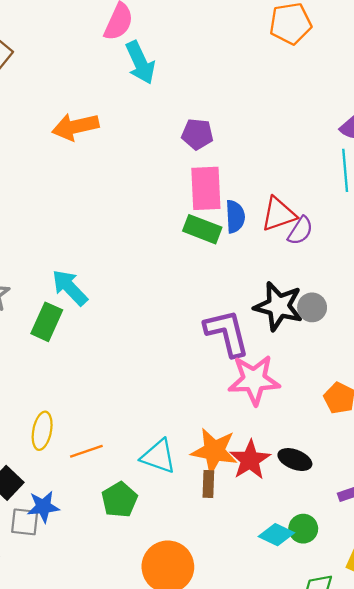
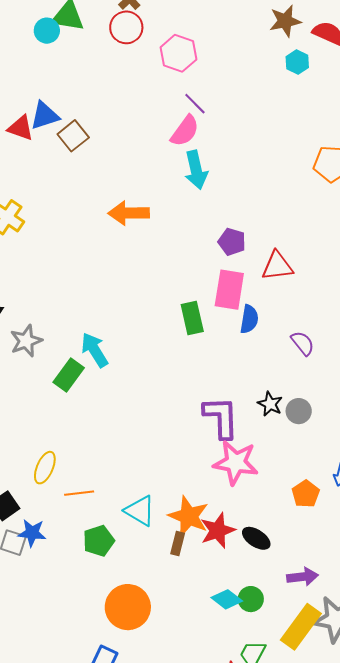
red triangle: (279, 214) -> (277, 266), moved
green rectangle: (202, 229) -> (192, 318), moved, turned 44
purple semicircle: (300, 231) -> (303, 343), turned -84
black star: (278, 306) -> (270, 404), size x0.6

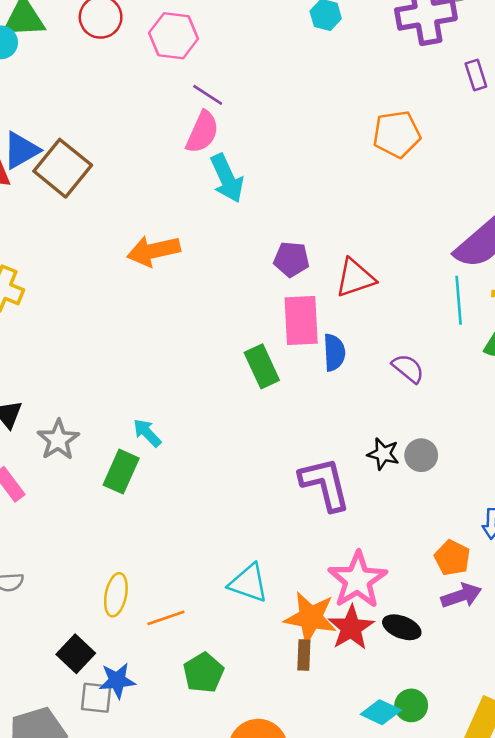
brown square: (73, 136) -> (63, 168), size x1.4
cyan arrow: (95, 350) -> (147, 433), size x0.7
pink star: (236, 463) -> (357, 580), moved, turned -30
cyan triangle: (140, 511) -> (248, 583), moved
purple arrow: (303, 577) -> (461, 596), moved

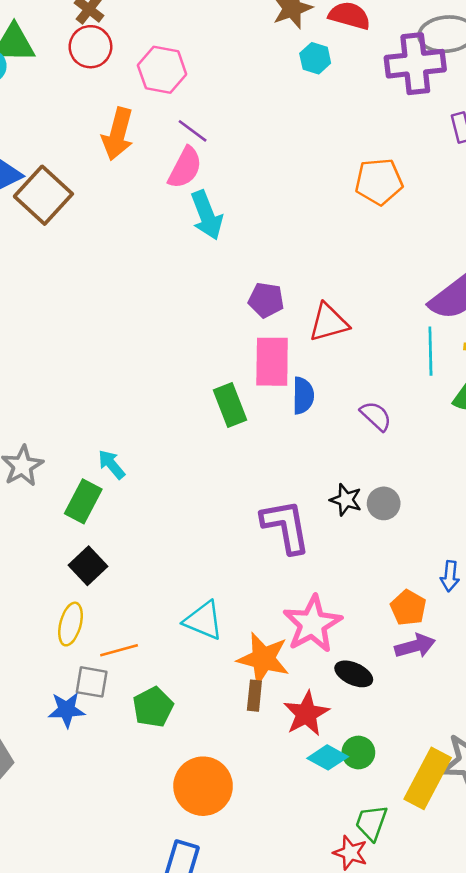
orange arrow: (153, 251) -> (118, 134), moved, turned -66
red star: (351, 628) -> (306, 714), moved
black square: (76, 654) -> (88, 566), moved
gray square: (96, 698) -> (92, 682), moved

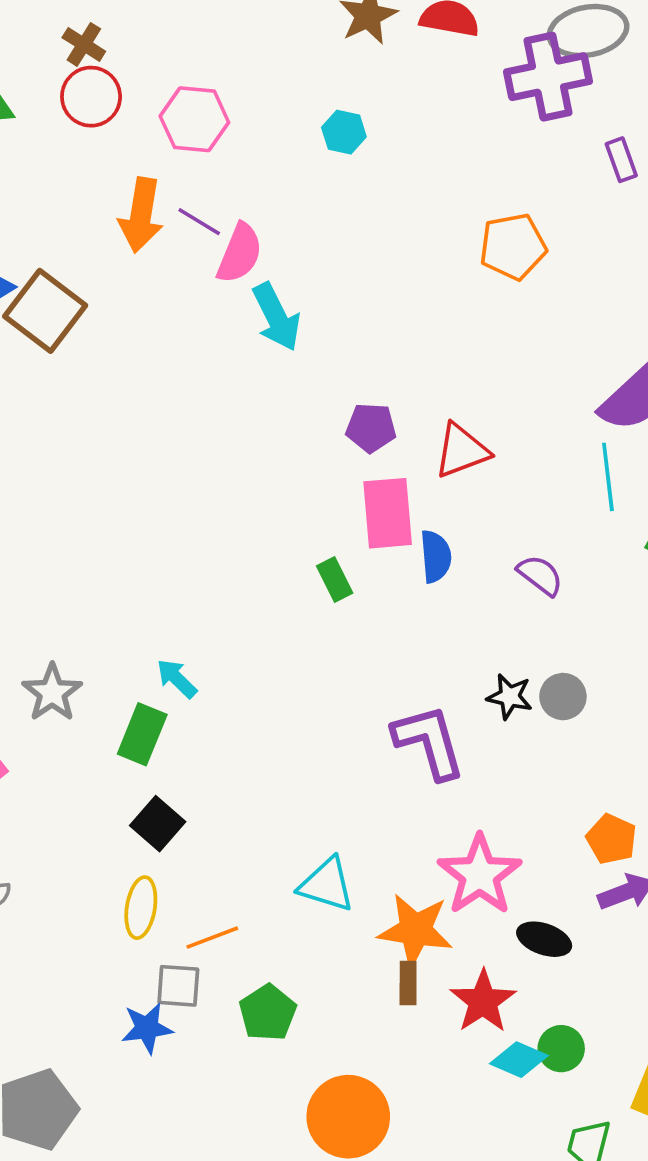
cyan hexagon: (315, 58) -> (344, 132), moved
purple line: (193, 131) -> (199, 222), moved
green rectangle: (230, 405) -> (335, 579), size x0.7

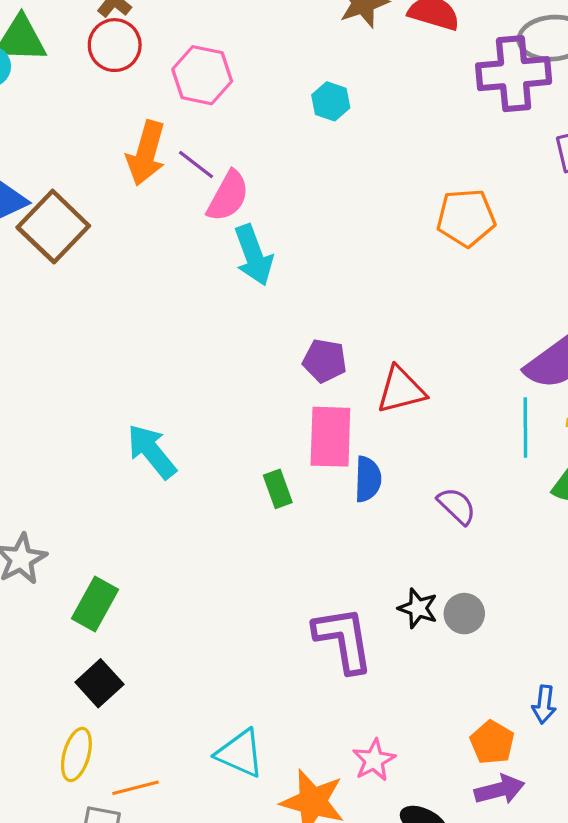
cyan arrow: (177, 679) -> (152, 451), moved, size x1.5
pink star: (480, 875) -> (374, 760), size x0.6

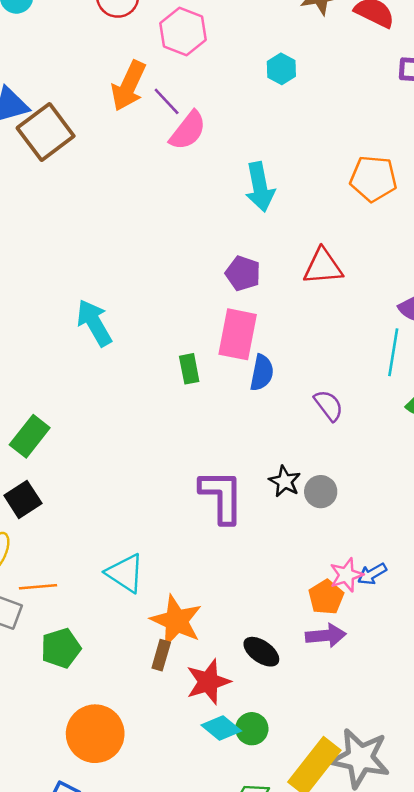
cyan arrow: (254, 255) -> (260, 187), moved
red triangle: (401, 390) -> (323, 267), moved
blue arrow: (544, 704) -> (372, 574), turned 44
pink star: (374, 760) -> (346, 575), moved

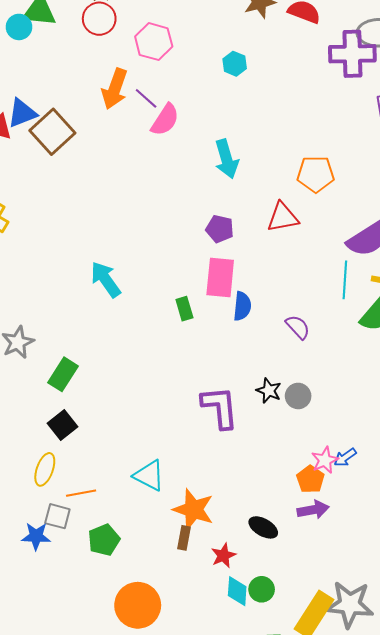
orange pentagon: (373, 179) -> (316, 174), moved
red star: (208, 682) -> (223, 555), size x0.7
cyan diamond: (221, 728) -> (237, 591), turned 60

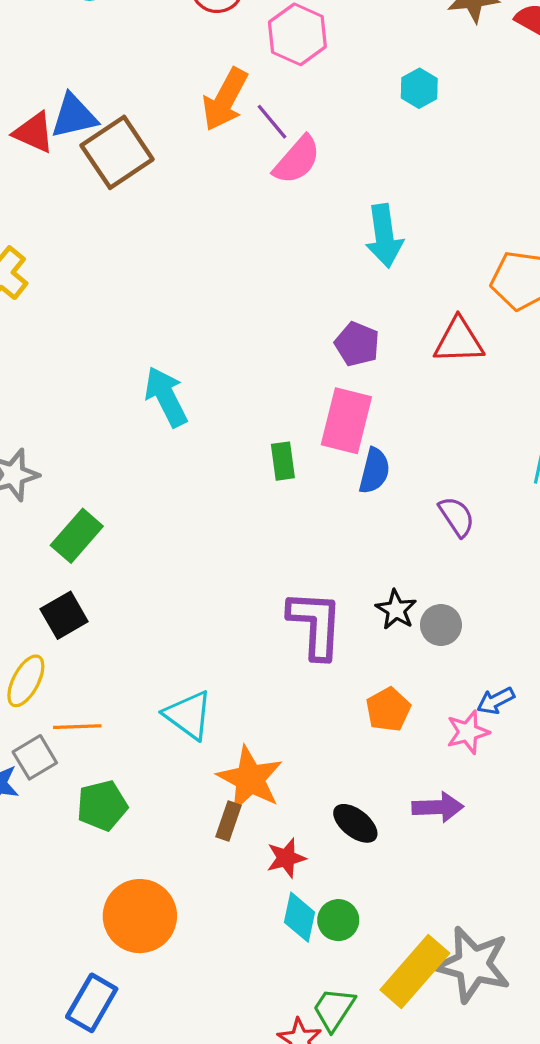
blue arrow: (345, 457) -> (496, 701), moved
orange pentagon: (310, 479) -> (388, 710), moved
gray square: (57, 516) -> (35, 757), turned 36

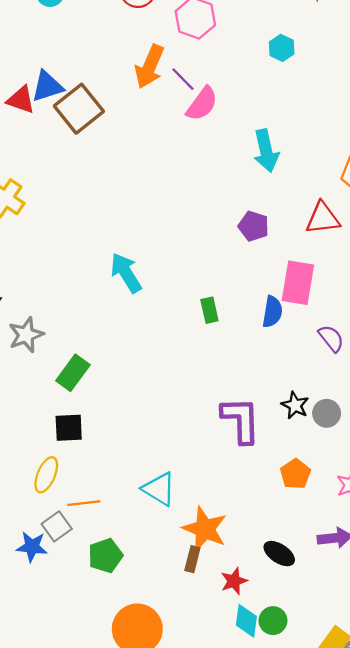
pink rectangle: (346, 421) -> (298, 283), moved
black square: (64, 615) -> (69, 428), turned 32

